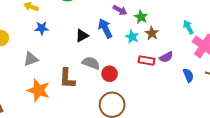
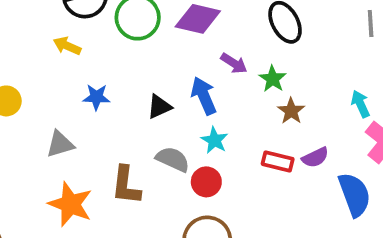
blue star: (42, 28) -> (96, 97), moved
cyan star: (132, 37) -> (215, 140), moved
blue semicircle: (188, 75) -> (354, 195), size x1.6

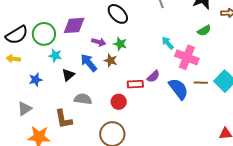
brown star: (291, 111) -> (111, 60), moved
cyan star: (215, 140) -> (55, 56), moved
red circle: (206, 182) -> (119, 102), moved

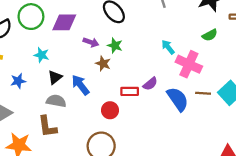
green circle: (44, 34) -> (31, 17), moved
blue arrow: (89, 63) -> (80, 85), moved
gray semicircle: (83, 99) -> (56, 101), moved

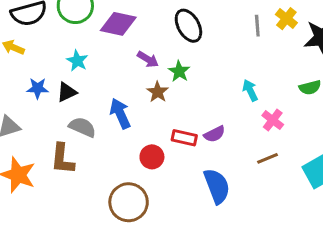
pink cross: (189, 64) -> (273, 120), size x0.6
black triangle: (55, 77) -> (67, 92), moved
brown line: (203, 93) -> (268, 158), moved, turned -40
blue semicircle: (178, 99) -> (217, 186), moved

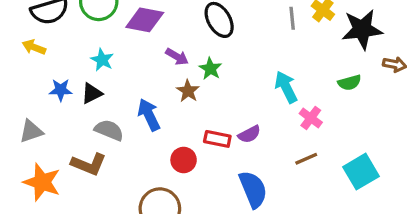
cyan arrow: (250, 90) -> (286, 87), size x1.4
brown L-shape: (62, 159) -> (89, 164), turned -72

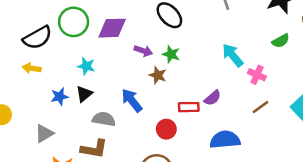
blue semicircle: (253, 189) -> (225, 140), turned -60

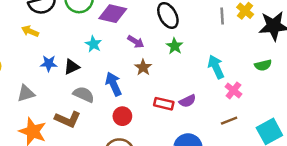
green star: (171, 54) -> (175, 46), moved
cyan star: (86, 66) -> (93, 44), moved
red circle: (166, 129) -> (122, 116), moved

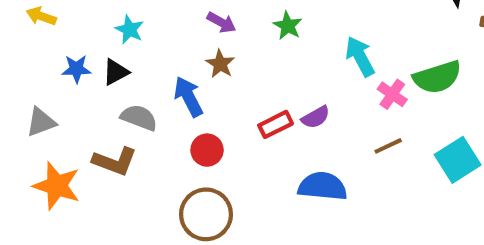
cyan star: (93, 44) -> (129, 30), moved
green semicircle: (263, 65) -> (437, 77), moved, size x1.6
brown star: (143, 67) -> (220, 64), moved
red rectangle: (164, 104) -> (276, 124), turned -36

